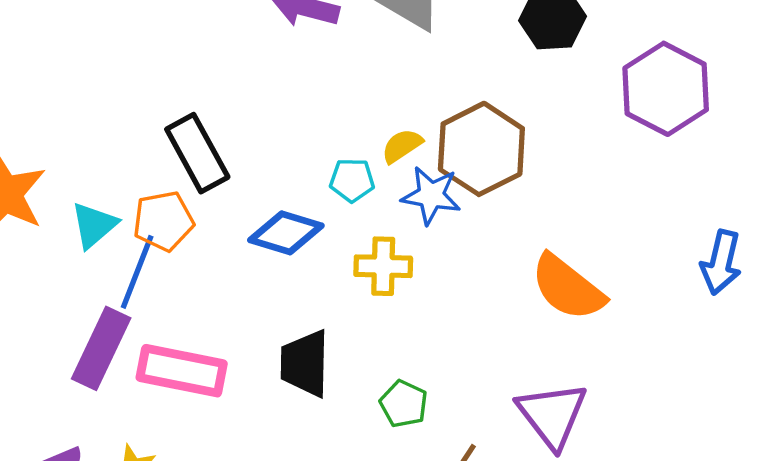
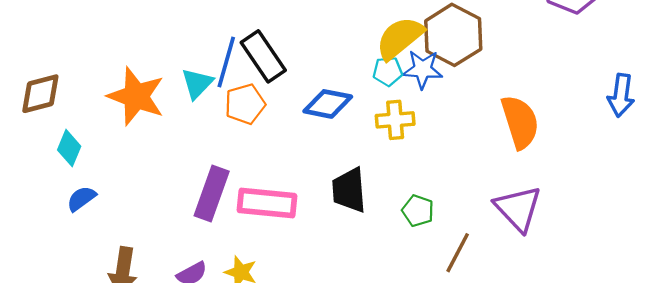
yellow semicircle: (402, 146) -> (400, 38), size x1.8
cyan pentagon: (352, 180) -> (388, 71), moved
cyan triangle: (94, 225) -> (197, 84), moved
blue line: (137, 272) -> (226, 62), moved
orange semicircle: (568, 287) -> (520, 122), turned -140

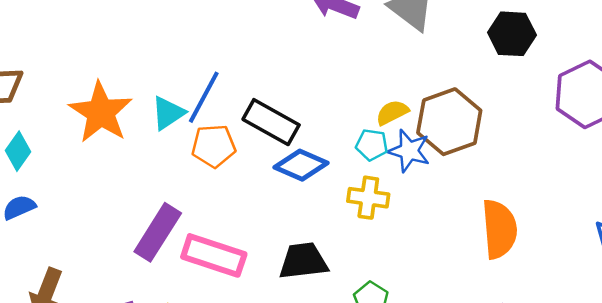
yellow semicircle: (400, 38) -> (392, 112), size x0.6
black rectangle: (263, 56) -> (271, 122), moved, turned -39
black trapezoid: (349, 190) -> (303, 261), turned 75

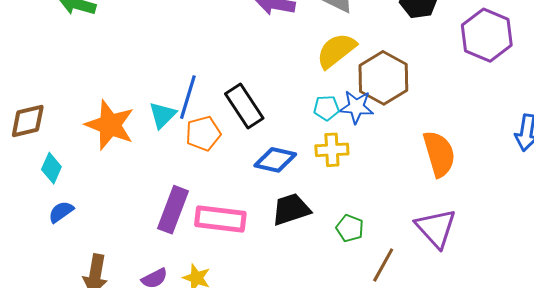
yellow semicircle: (392, 112) -> (336, 51), moved, size x1.6
black rectangle: (271, 122) -> (244, 106), turned 39
blue diamond: (301, 165) -> (275, 160), moved

